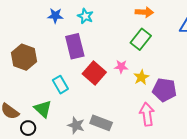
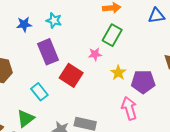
pink star: (121, 67) -> (95, 54), moved
green triangle: (43, 109) -> (26, 118), turned 48

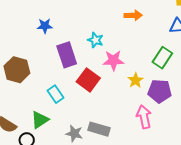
cyan star: (54, 20) -> (95, 40), moved
green rectangle: (112, 35) -> (162, 58), moved
pink star: (95, 54) -> (113, 60), size x1.5

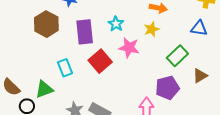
brown hexagon: (17, 70) -> (46, 24), moved
yellow star: (135, 80) -> (152, 29), moved
purple pentagon: (160, 91) -> (167, 88), turned -30

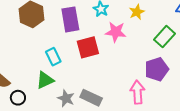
red square: (100, 61) -> (88, 47), turned 30
green triangle: (44, 89) -> (45, 80), moved

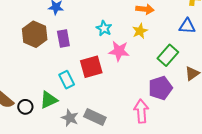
purple rectangle: (70, 19) -> (63, 39), moved, size x0.7
cyan rectangle: (53, 57) -> (67, 80), moved
black circle: (18, 98) -> (25, 107), moved

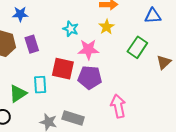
red square: (91, 67) -> (63, 69), turned 35
cyan rectangle: (67, 80) -> (40, 85), turned 30
purple pentagon: (160, 88) -> (90, 77), moved, turned 30
green triangle: (49, 100) -> (18, 94), moved

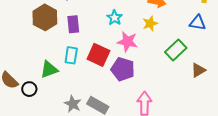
cyan rectangle: (40, 85) -> (71, 55), moved

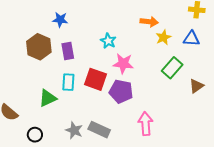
yellow star: (150, 23) -> (163, 37), moved
black circle: (29, 89) -> (35, 135), moved

